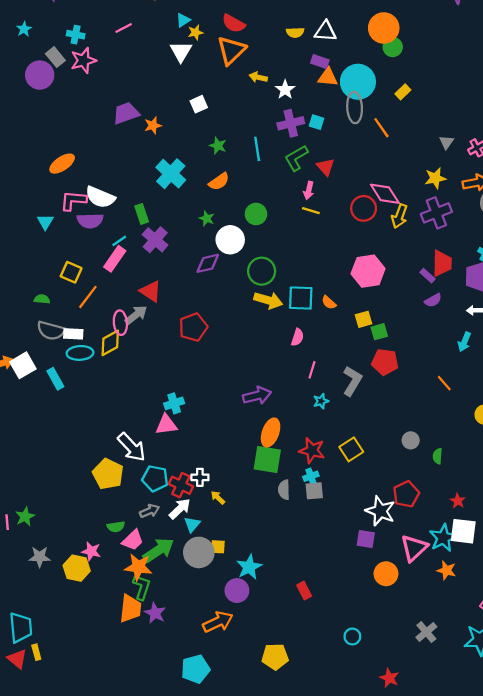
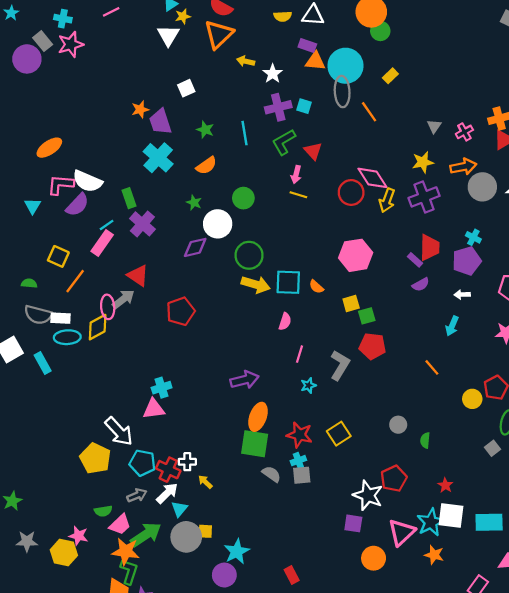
purple trapezoid: (126, 113) -> (160, 122), moved, turned -88
purple semicircle: (90, 221) -> (77, 205), turned -45
gray semicircle: (284, 490) -> (271, 474), turned 126

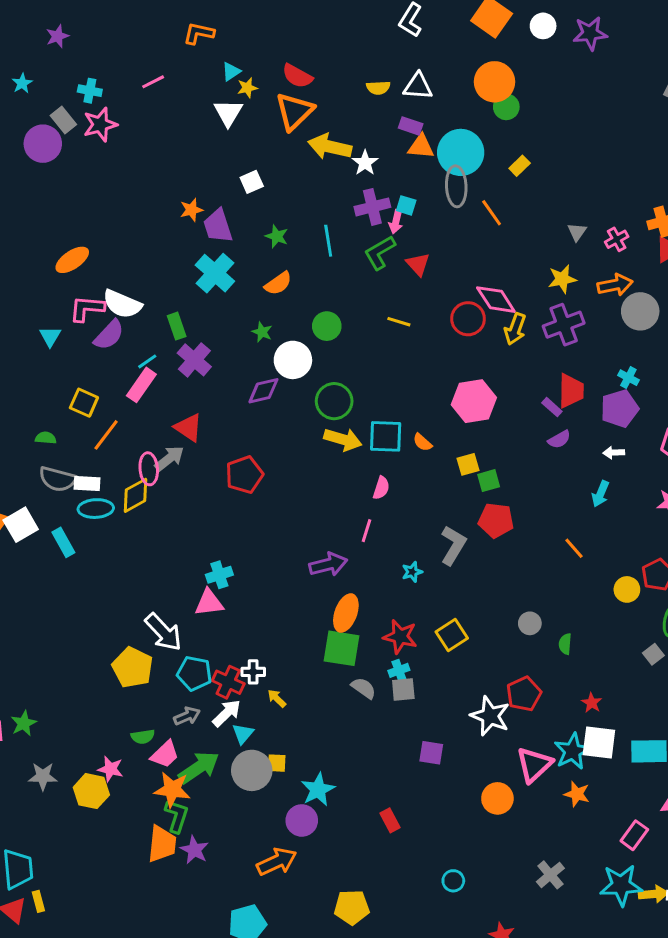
yellow arrow: (246, 61) -> (330, 147), size x1.8
pink arrow: (296, 175) -> (396, 222), moved
pink line: (299, 354) -> (366, 531), moved
purple square: (353, 523) -> (431, 753), moved

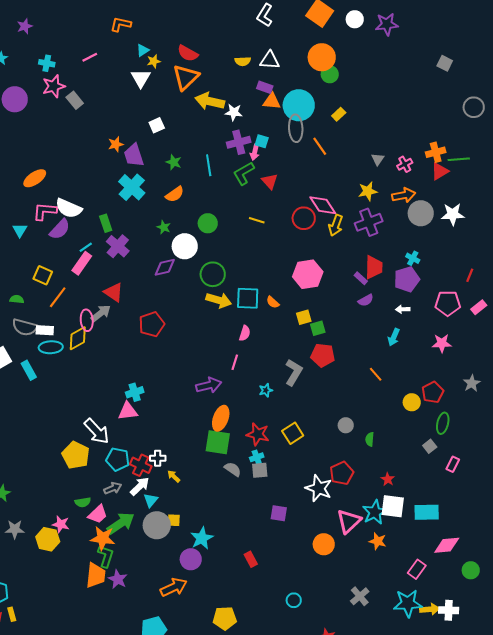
gray rectangle: (63, 120) -> (75, 100), moved
white star: (365, 163) -> (234, 112), turned -30

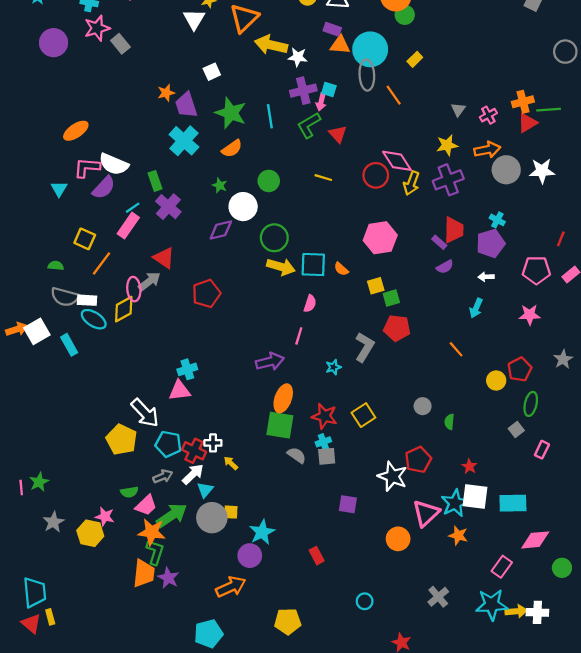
green star: (174, 162) -> (231, 113), size x1.8
cyan ellipse: (51, 347) -> (94, 319), turned 35
gray star: (15, 529) -> (54, 522), turned -30

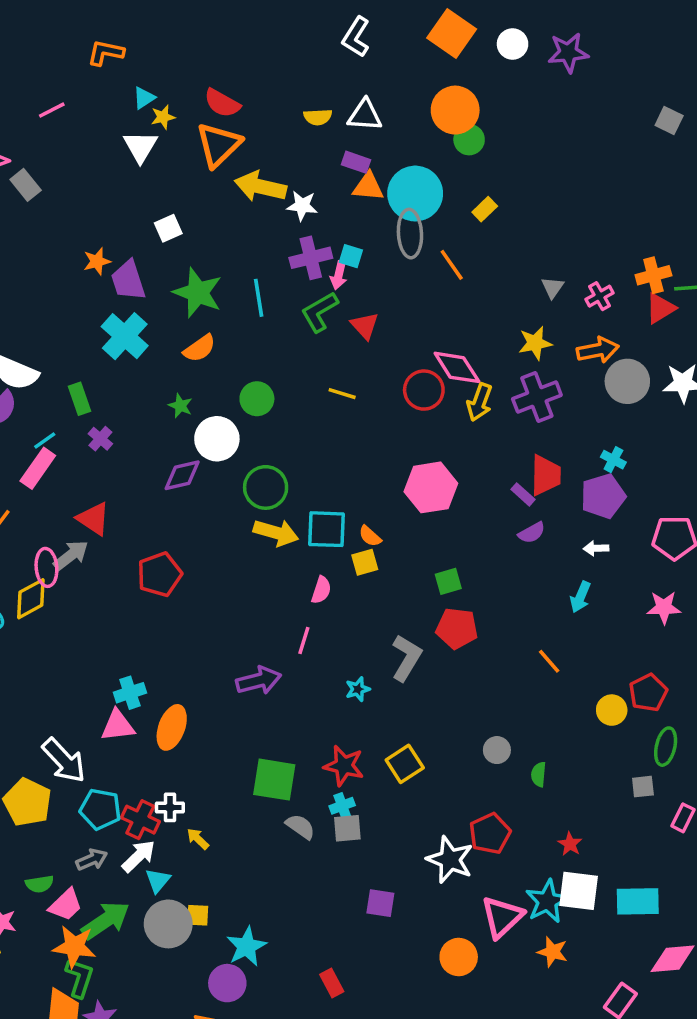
purple cross: (168, 207) -> (100, 439), size x0.6
yellow square: (376, 286) -> (365, 562), moved
orange ellipse: (283, 398) -> (172, 727), moved
gray square: (516, 430) -> (643, 787), turned 32

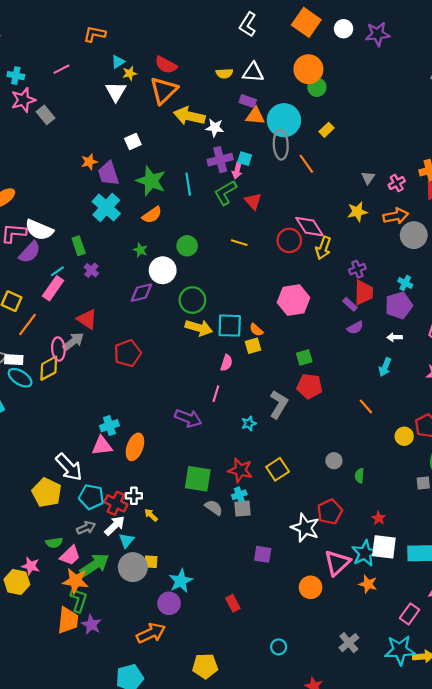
purple cross: (537, 397) -> (357, 269), moved, size x0.6
purple arrow: (259, 680) -> (188, 418), turned 35

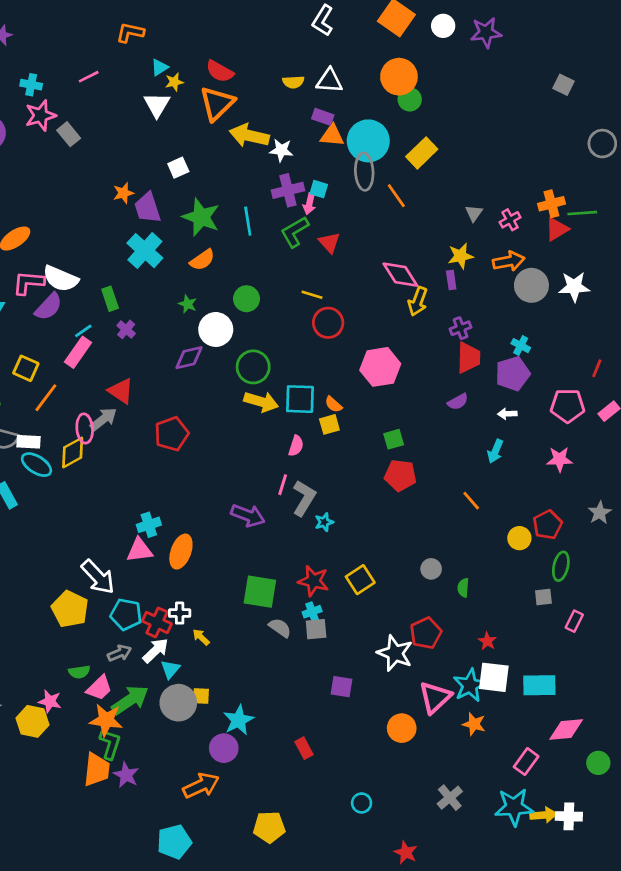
yellow rectangle: (326, 130) -> (422, 153), size x1.6
red circle: (289, 240) -> (328, 323), moved
purple rectangle: (350, 304) -> (451, 280), moved, turned 40
gray L-shape: (279, 404) -> (304, 498), moved

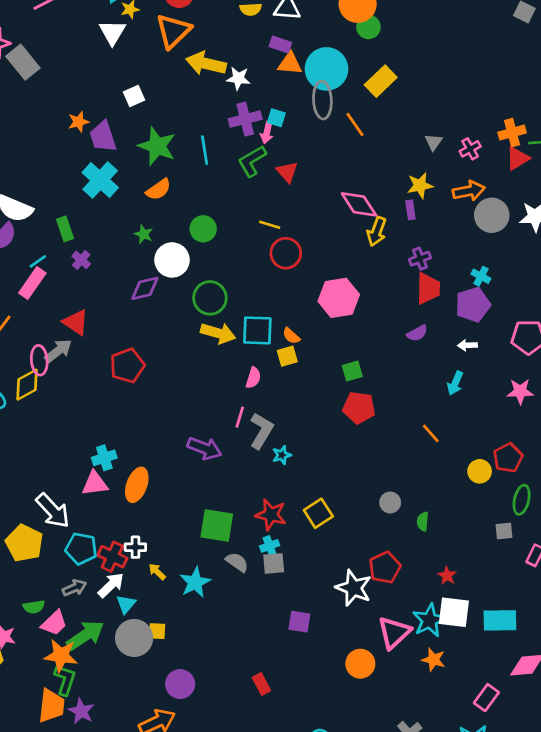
gray rectangle: (69, 134) -> (23, 62), size x1.4
cyan star: (238, 720) -> (195, 582), moved

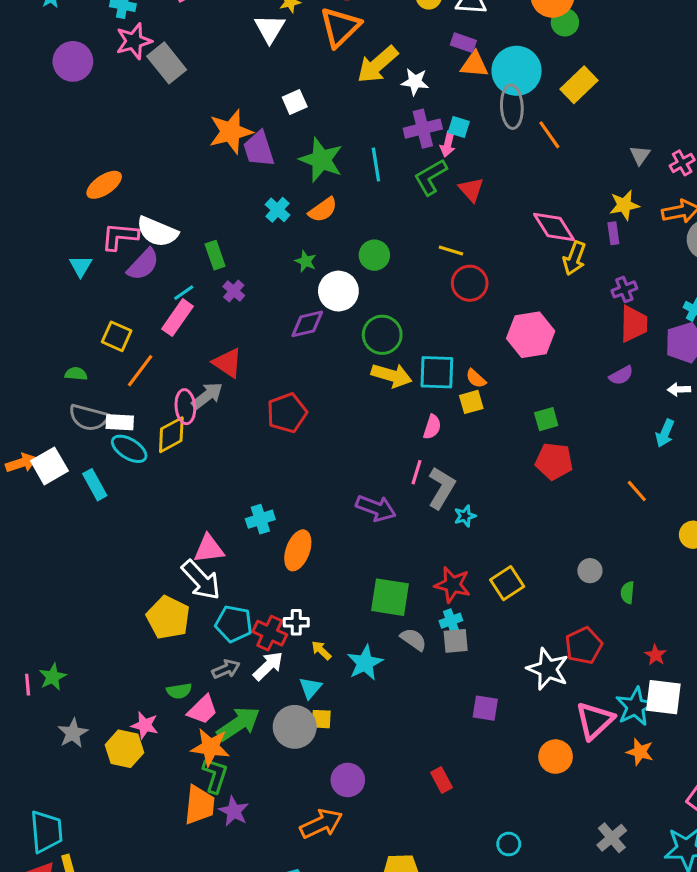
yellow arrow: (206, 63) -> (377, 65), turned -54
orange star: (79, 122) -> (231, 132), size x1.8
cyan cross: (100, 180) -> (278, 210), moved, size x0.6
pink triangle: (95, 484) -> (209, 549), moved
cyan triangle: (126, 604) -> (310, 688), moved

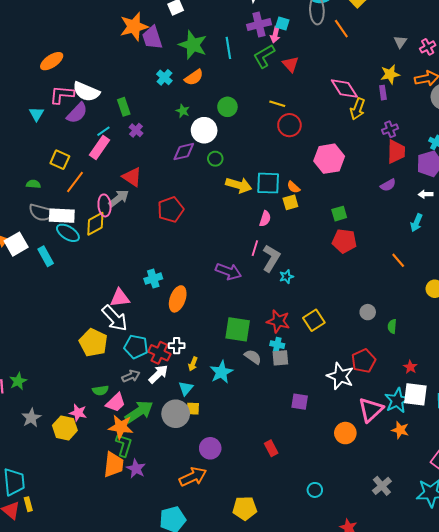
green circle: (382, 335) -> (215, 159), moved, size x0.6
white rectangle: (120, 422) -> (62, 216), size x1.4
cyan cross: (451, 621) -> (277, 345), turned 32
yellow arrow: (321, 650) -> (193, 364), turned -112

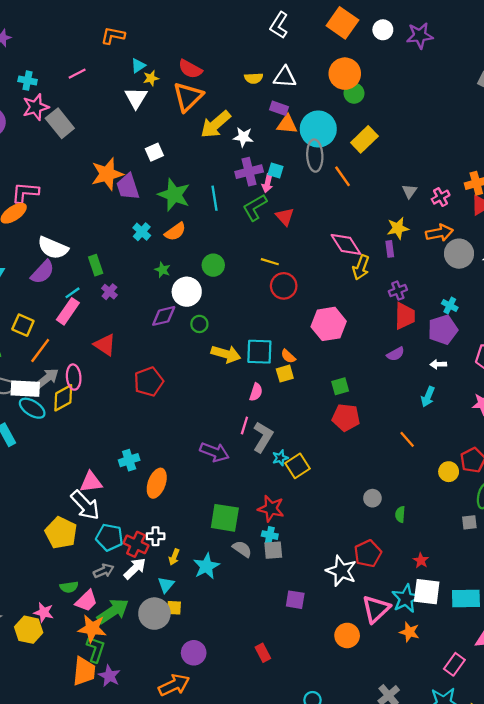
pink L-shape: (62, 95) -> (25, 192), moved
gray arrow: (119, 198) -> (47, 378), moved
yellow square: (314, 320) -> (297, 466), moved

